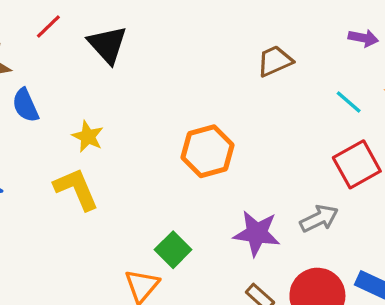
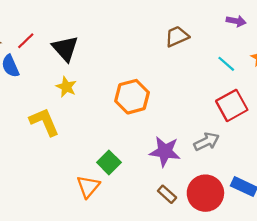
red line: (48, 27) -> (26, 41), moved
black triangle: (107, 45) -> (65, 48), moved
yellow star: (88, 136) -> (66, 87), moved

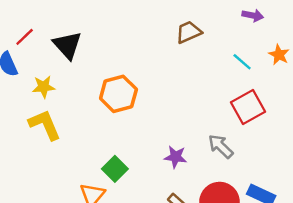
yellow star: (66, 87) -> (44, 87), moved, turned -30
orange hexagon: (132, 97) -> (118, 94), moved
gray arrow: (207, 142) -> (221, 146), turned -110
purple star: (165, 151) -> (176, 157), size x0.7

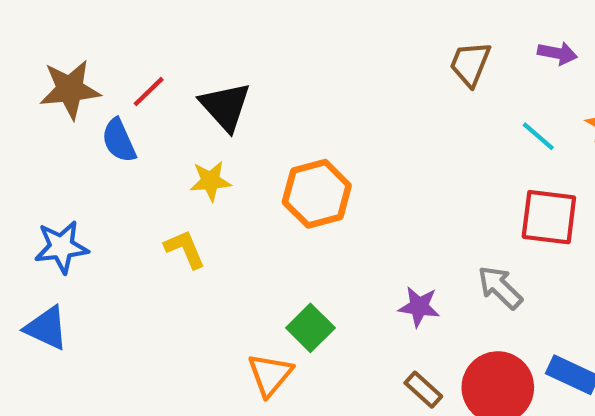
brown trapezoid: (189, 32) -> (470, 64), moved, turned -44
yellow star: (44, 87) -> (210, 181), moved
red square: (248, 107) -> (549, 217), turned 36
yellow L-shape: (45, 125) -> (185, 249), size x0.7

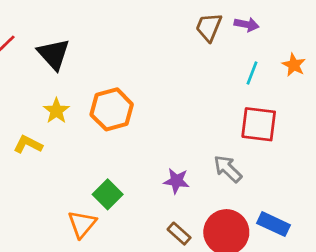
purple arrow: (557, 53) -> (247, 24), moved
cyan line: (538, 136) -> (252, 73), turned 70
yellow star: (210, 181) -> (56, 111), moved, turned -30
yellow L-shape: (185, 249) -> (28, 144), turned -40

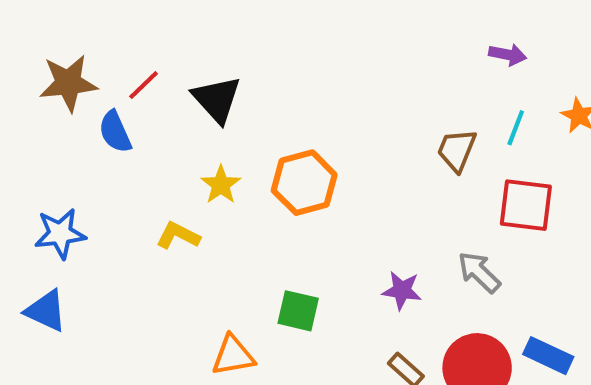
brown trapezoid: (209, 27) -> (457, 150), moved
green square: (108, 194) -> (298, 311), turned -32
orange triangle: (82, 224) -> (233, 356), moved, turned 40

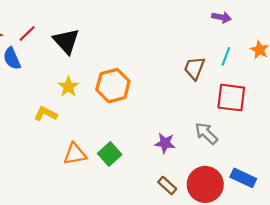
green square: (298, 311) -> (110, 154), turned 35
orange triangle: (233, 356) -> (75, 154), moved

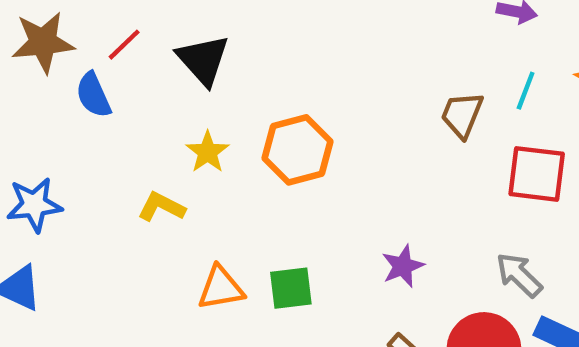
gray arrow: (206, 133) -> (519, 275), moved
purple star: (165, 143) -> (403, 266), turned -30
green square: (110, 154) -> (291, 288), turned 35

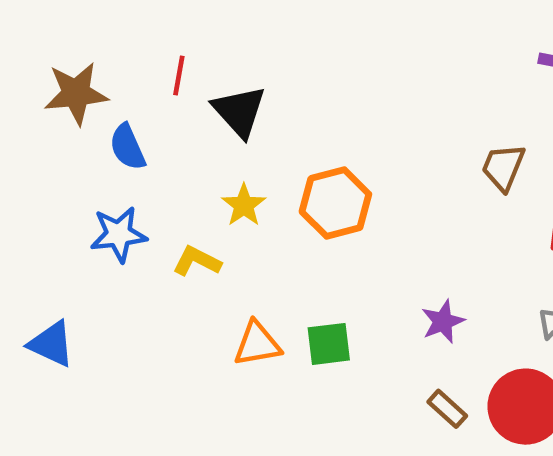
red line: (124, 45) -> (179, 76), moved, turned -36
blue star: (34, 205) -> (119, 234), moved

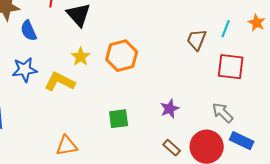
yellow L-shape: (197, 261) -> (60, 82), size x1.4
orange triangle: (257, 344) -> (67, 146), moved

